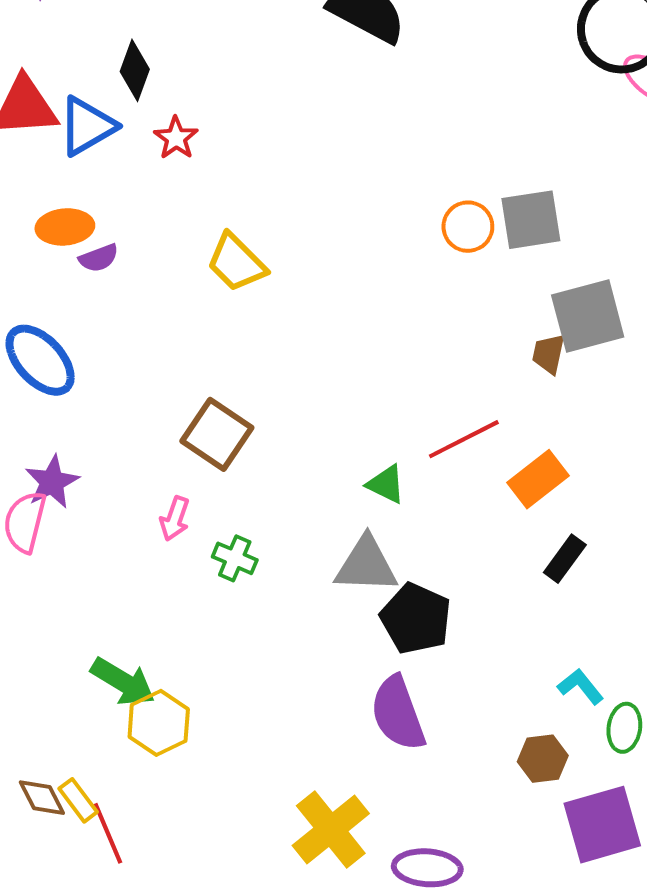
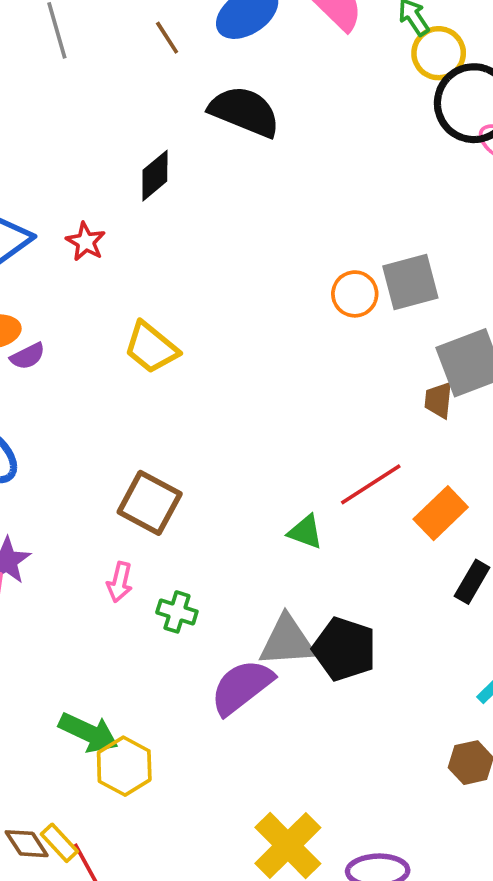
black diamond: (135, 70) -> (155, 176), moved, turned 36
gray triangle: (366, 565) -> (287, 641), moved
purple semicircle: (398, 713) -> (242, 687), moved, turned 78

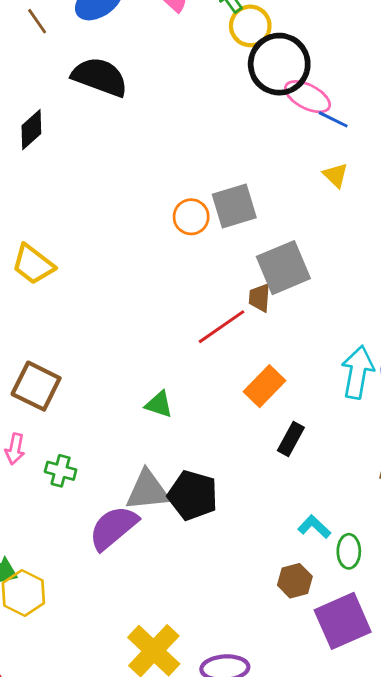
red line: (371, 484) -> (221, 327), moved

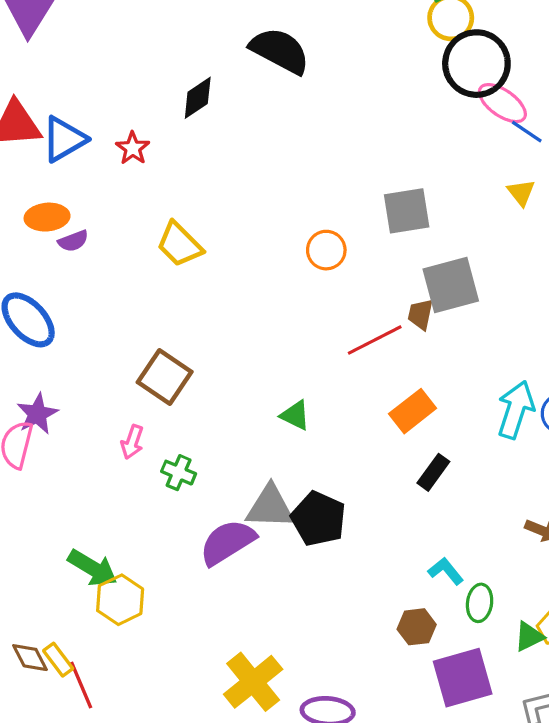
orange circle: (191, 217) -> (326, 250), moved

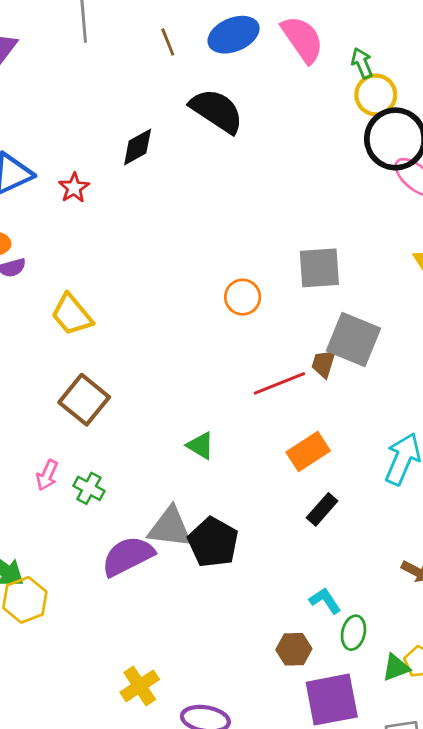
yellow trapezoid: (179, 244) -> (72, 315), moved
gray square: (451, 285) -> (354, 339), turned 32
pink arrow: (132, 442) -> (47, 475), moved
yellow cross: (253, 682) -> (140, 686), size x0.7

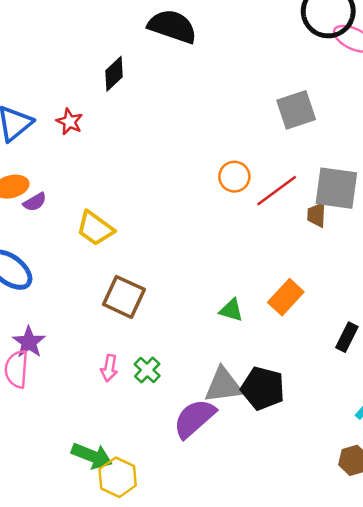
gray square: (319, 268) -> (296, 110), moved
red line: (279, 383) -> (277, 191), moved
orange rectangle: (308, 452) -> (286, 297), moved
green cross: (89, 488) -> (147, 370), turned 30

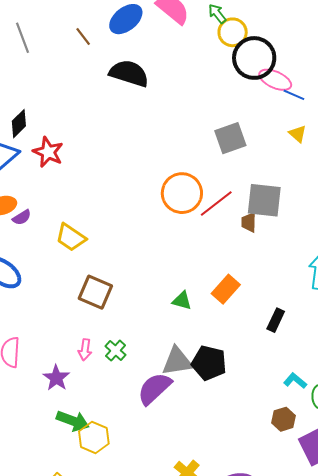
black diamond: (114, 74) -> (19, 124), moved
red star: (70, 122) -> (48, 152), size x1.4
orange circle: (234, 177) -> (182, 193), size x1.6
purple star: (29, 342) -> (56, 378), moved

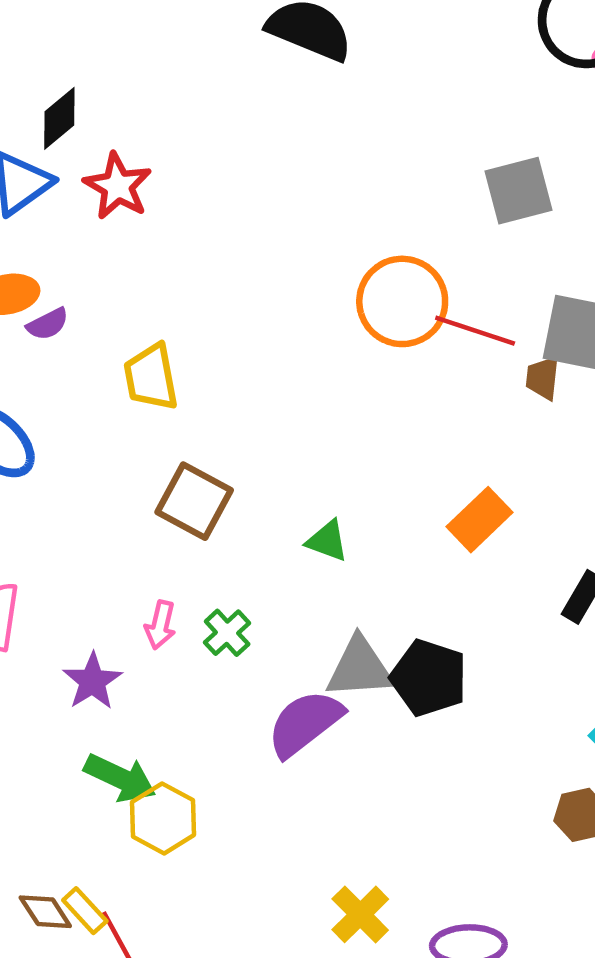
red line: (216, 203) -> (475, 331), turned 51
yellow trapezoid: (71, 237) -> (151, 377), turned 40
green triangle: (182, 301) -> (327, 541), moved

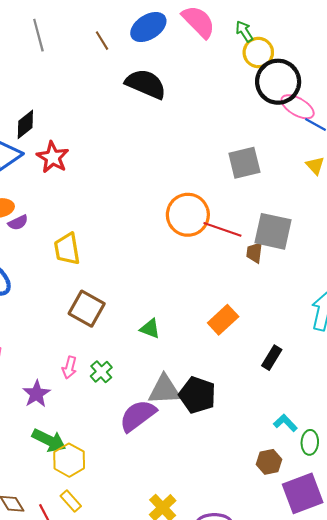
yellow rectangle: (85, 911) -> (71, 501), moved

